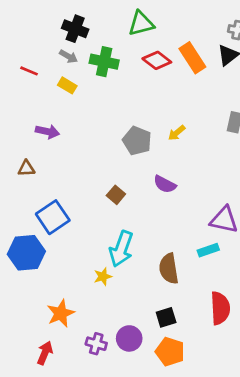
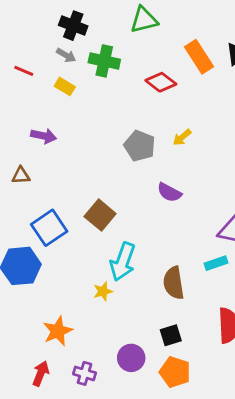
red diamond: (157, 60) -> (161, 82), moved
brown square: (116, 195) -> (100, 215), moved, size x1.5
purple cross: (96, 344) -> (84, 373), moved

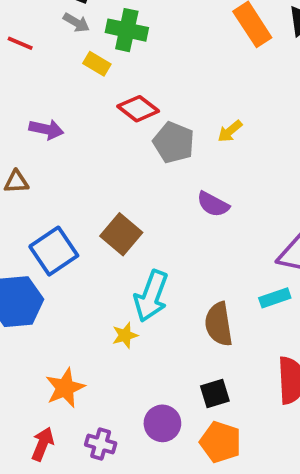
red diamond: (161, 82) -> (138, 109), moved
yellow rectangle: (65, 86) -> (97, 64), moved

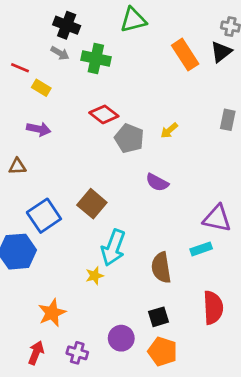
yellow rectangle: (97, 64) -> (41, 88), moved

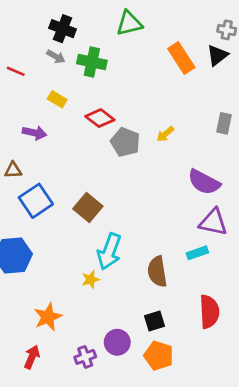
yellow rectangle: (41, 88) -> (57, 99), moved
purple semicircle: (157, 182) -> (204, 182), moved, size x1.4
blue square: (44, 216) -> (36, 201), moved
purple cross: (77, 353) -> (85, 357), moved, turned -36

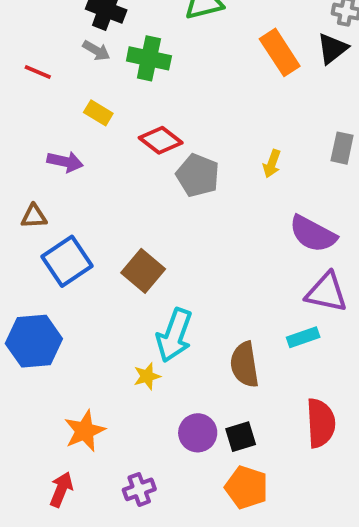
yellow arrow: (165, 134) -> (272, 164), moved, turned -30
purple circle: (117, 342) -> (198, 433), moved

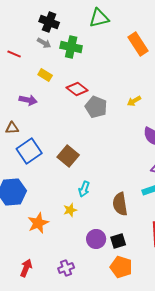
yellow arrow: (272, 164) -> (134, 101), turned 40
cyan arrow: (174, 335) -> (84, 189), size x0.6
orange star: (85, 431) -> (38, 223), moved

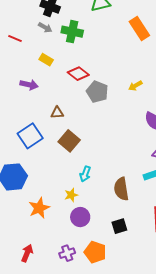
brown triangle: (12, 128) -> (57, 113), moved
purple circle: (96, 239) -> (80, 217), moved
orange pentagon: (121, 267) -> (95, 252), moved

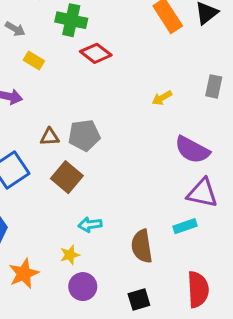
gray arrow: (45, 28) -> (15, 29), moved
red diamond: (78, 74) -> (96, 53), moved
gray pentagon: (97, 92) -> (84, 135), moved, turned -30
cyan arrow: (85, 174) -> (90, 225), turned 63

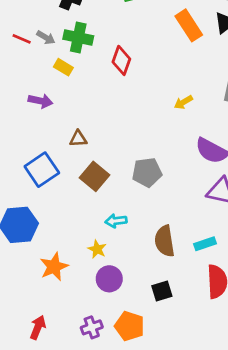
green cross: (71, 20) -> (78, 38), moved
red diamond: (96, 53) -> (121, 60), turned 72
gray pentagon: (84, 135) -> (147, 172), moved
cyan rectangle: (185, 226) -> (205, 244), moved
yellow star: (70, 255) -> (97, 249), turned -30

